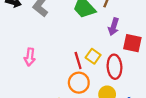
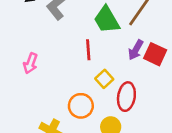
red square: (132, 43) -> (155, 54), moved
red line: (78, 60) -> (88, 50), moved

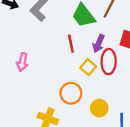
purple arrow: (136, 50) -> (99, 44), moved
red ellipse: (126, 97) -> (109, 62), moved

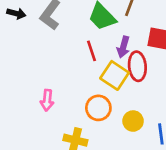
pink arrow: (22, 62) -> (47, 100), moved
yellow square: (88, 67) -> (115, 75), size x1.5

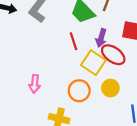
red ellipse: (137, 66) -> (113, 55), turned -50
yellow circle: (133, 121) -> (110, 88), moved

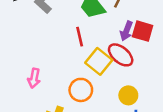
purple arrow: (101, 38) -> (126, 31), moved
yellow circle: (110, 88) -> (128, 95), moved

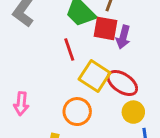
red square: (143, 31) -> (105, 28), moved
red ellipse: (121, 55) -> (122, 83), moved

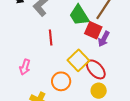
red line: (69, 49) -> (51, 38), moved

